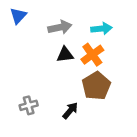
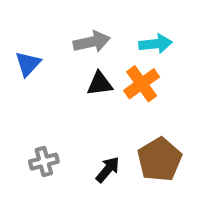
blue triangle: (18, 16) -> (28, 64), moved
brown pentagon: (96, 86) -> (160, 160), moved

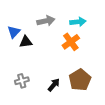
black triangle: (100, 84) -> (26, 42), moved

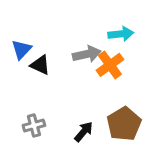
gray arrow: (46, 21) -> (87, 54), moved
black triangle: (26, 42) -> (40, 65), turned 32

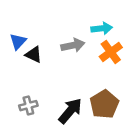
orange cross: (110, 65) -> (111, 52), moved
black arrow: (84, 132) -> (70, 111), size x1.5

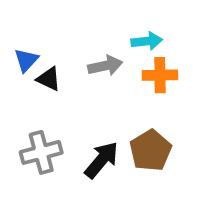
orange cross: (111, 52) -> (160, 75), turned 35
gray cross: (28, 106) -> (41, 152), size x1.5

